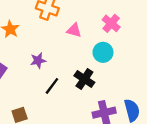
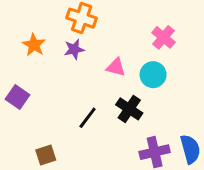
pink triangle: (74, 30) -> (116, 67), moved
purple star: (38, 60) -> (74, 49), moved

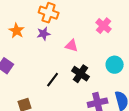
cyan circle: (153, 75) -> (115, 65), moved

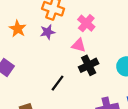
pink cross: (104, 26) -> (86, 23), moved
black cross: (81, 74) -> (89, 65), moved, turned 30

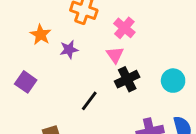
purple star: (48, 32) -> (69, 49), moved
pink triangle: (79, 45) -> (115, 55), turned 40

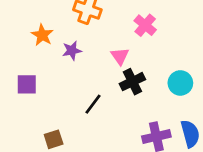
pink cross: (124, 28) -> (145, 25), moved
purple square: (26, 82) -> (27, 84), turned -35

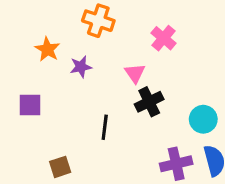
cyan circle: (180, 83) -> (203, 119), moved
black line: (93, 104) -> (105, 127), turned -30

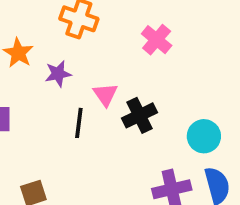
pink triangle: (135, 73) -> (105, 95), moved
black line: (105, 127) -> (79, 123), moved

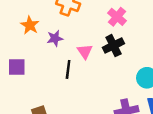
black cross: (139, 115) -> (113, 46), moved

